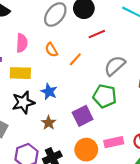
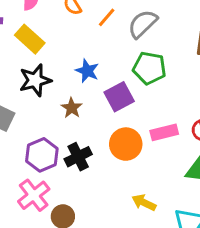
gray semicircle: (115, 66) -> (143, 24), moved
yellow rectangle: (20, 73) -> (30, 39), turned 42
blue star: (49, 92) -> (87, 71), moved

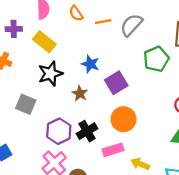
orange line: (107, 17) -> (103, 22), turned 42
green pentagon: (149, 68) -> (156, 59), moved, turned -30
pink rectangle: (164, 132) -> (113, 150), moved

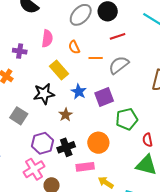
yellow rectangle: (44, 42) -> (59, 70), moved
green pentagon: (156, 59) -> (127, 119), moved
purple square: (116, 83) -> (104, 97), moved

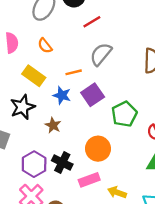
orange line: (96, 58) -> (74, 72), moved
black cross: (66, 147) -> (62, 162), turned -30

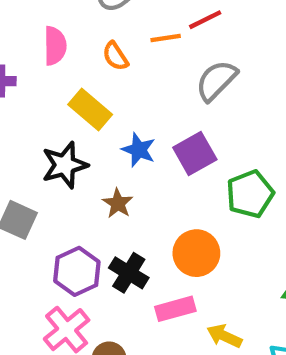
orange line: (74, 72) -> (166, 38), moved

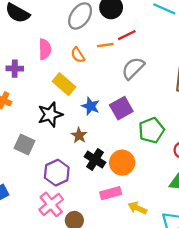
black cross: (129, 273) -> (95, 160), moved

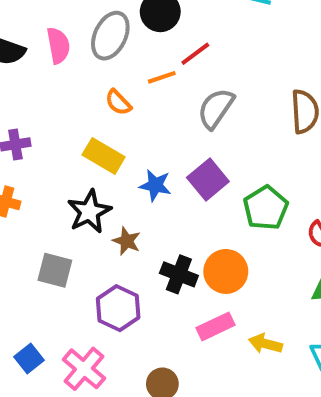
pink semicircle: (45, 49) -> (58, 45), moved
brown star: (79, 135) -> (127, 241), moved
pink cross: (51, 204) -> (84, 369), moved

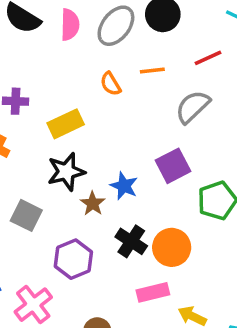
red line: (195, 54) -> (208, 58), moved
yellow rectangle: (104, 156) -> (66, 124), moved, turned -68
blue star: (155, 185) -> (124, 186), moved

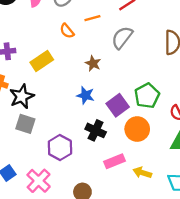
purple square: (173, 166) -> (118, 105), moved
black star: (66, 172) -> (22, 96), moved
brown star: (93, 204) -> (93, 63), moved
orange circle: (172, 247) -> (137, 129), moved

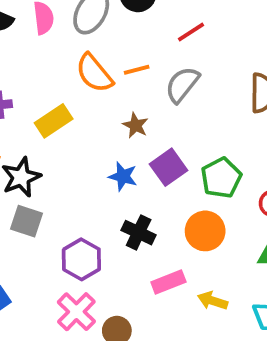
orange line: (92, 18) -> (137, 70), moved
orange semicircle: (67, 31) -> (94, 73), size x1.6
purple square: (118, 105) -> (168, 167), moved
pink cross: (39, 181) -> (76, 312), moved

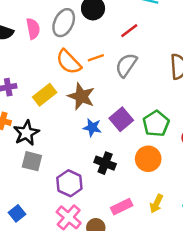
brown star: (135, 125) -> (81, 96), moved, size x1.6
pink rectangle: (168, 282) -> (122, 207), moved
yellow arrow: (213, 301) -> (156, 204), turned -78

